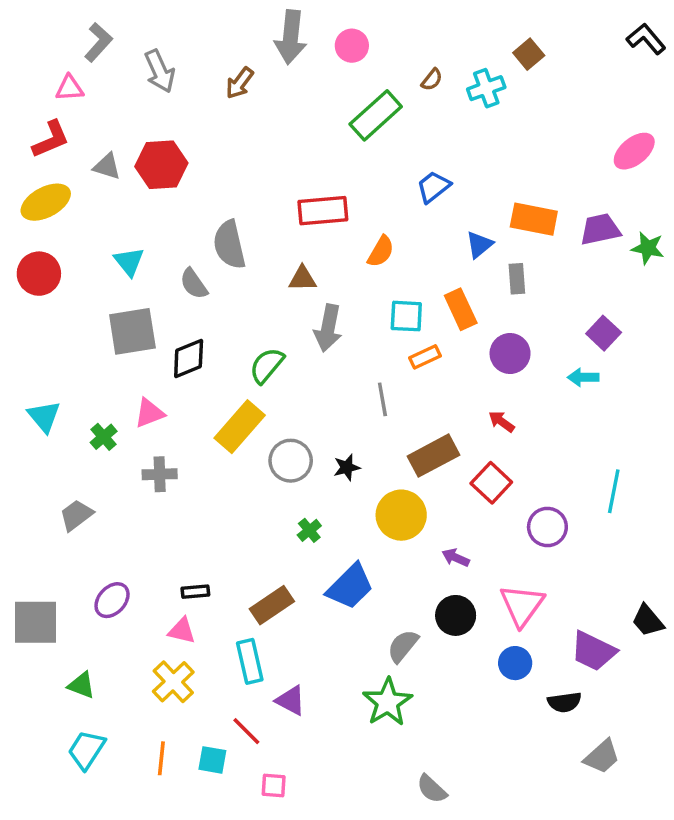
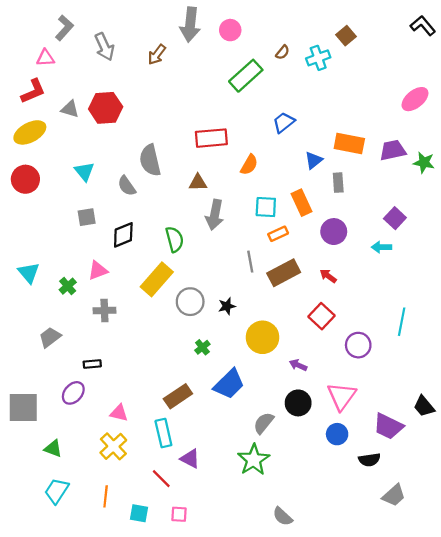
gray square: (132, 331) -> (87, 217), size x0.6
green semicircle: (267, 365) -> (175, 239), turned 125
brown rectangle: (433, 456) -> (284, 273), moved
black rectangle: (195, 592) -> (92, 364), moved
cyan square: (212, 760) -> (139, 513), moved

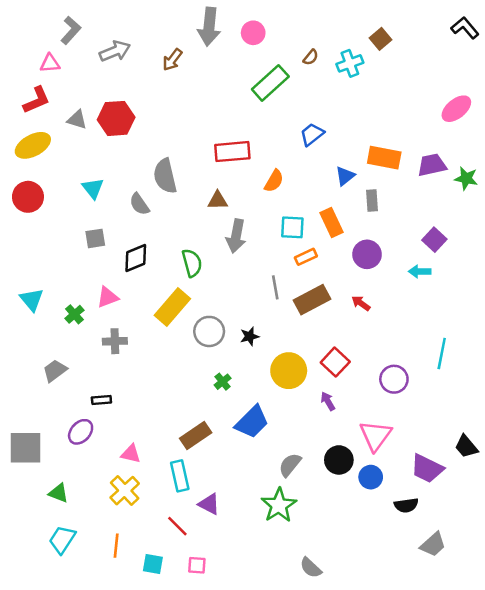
gray arrow: (104, 47) -> (115, 51), turned -88
red square: (321, 316) -> (335, 362), moved
purple arrow: (298, 365) -> (328, 401), turned 36
black circle: (298, 403) -> (339, 460), moved

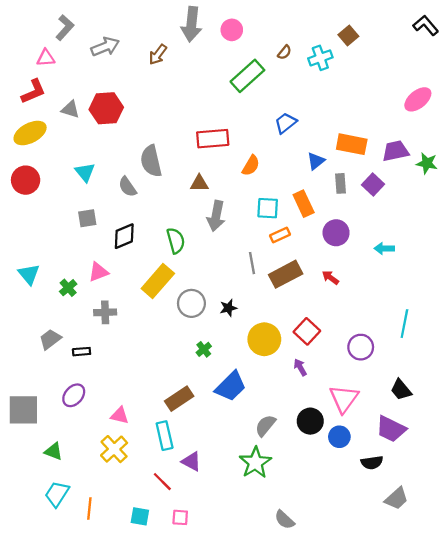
purple square: (434, 240) -> (373, 185), moved
black rectangle: (101, 400) -> (82, 352), moved
black trapezoid: (466, 447) -> (401, 390), moved
orange line: (116, 546) -> (89, 509), moved

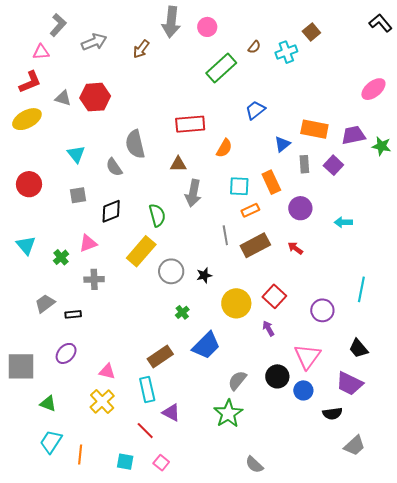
red circle: (26, 180) -> (29, 184), moved
pink square: (180, 517) -> (161, 463), turned 35

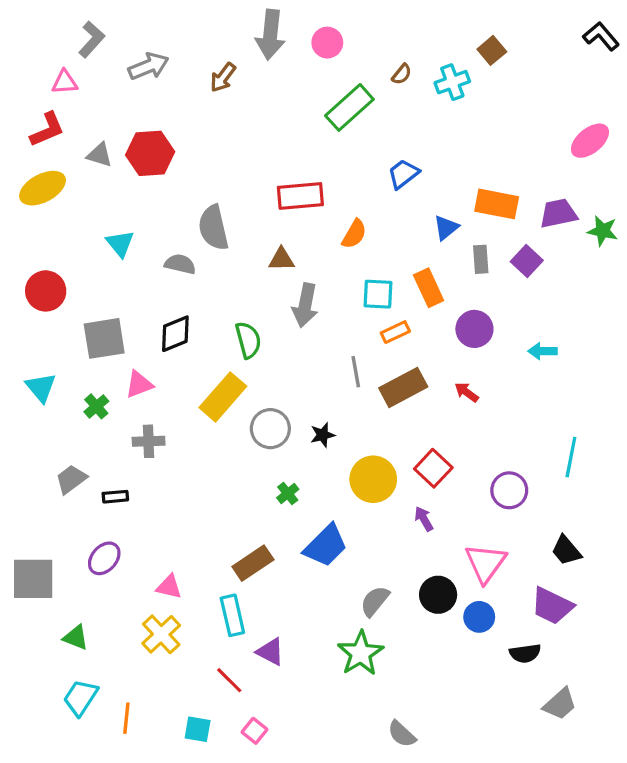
gray semicircle: (114, 167) -> (180, 264), turned 138
gray square: (78, 195) -> (104, 338), moved, size x1.6

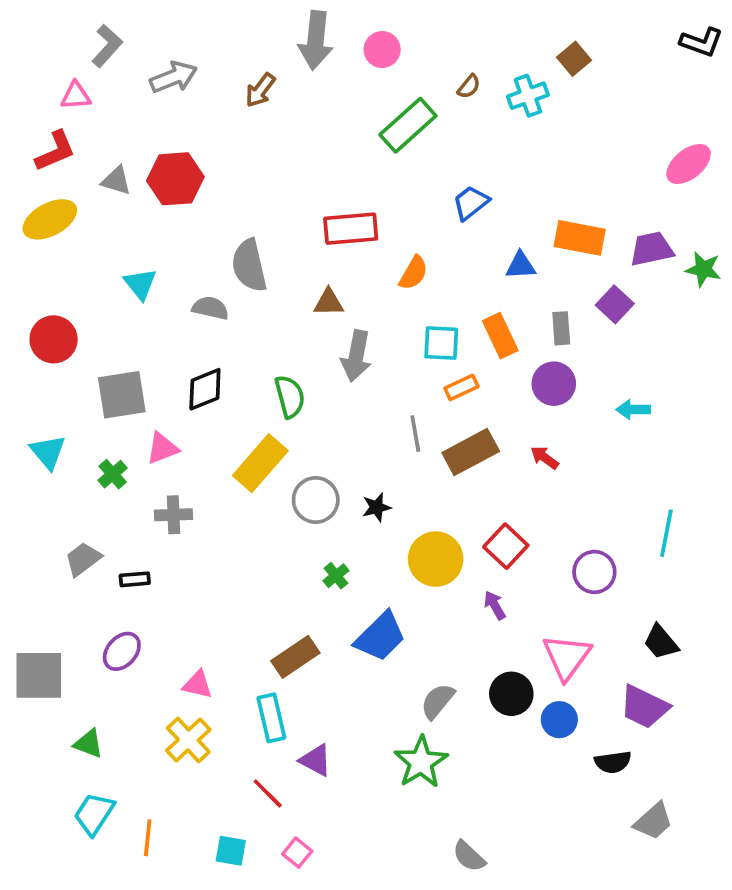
black L-shape: (601, 36) -> (701, 42), turned 150
blue triangle: (446, 228) -> (521, 266), turned 36
gray rectangle: (481, 259) -> (561, 328), moved

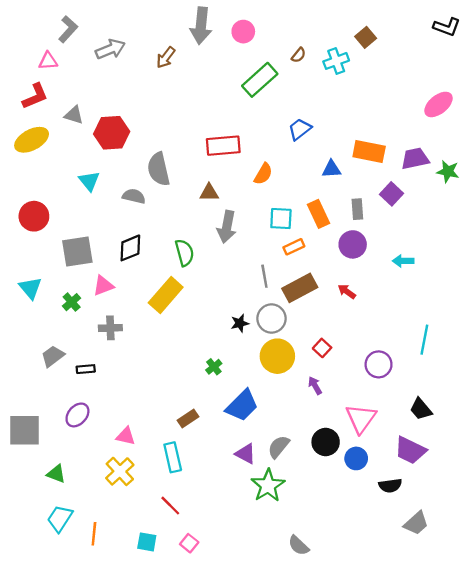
red hexagon: (175, 179) -> (112, 133), moved
gray circle: (316, 500) -> (271, 319), moved
red square: (506, 546) -> (322, 348), size x0.7
brown rectangle: (295, 657) -> (188, 418), size x0.7
purple triangle: (316, 760) -> (246, 454), moved

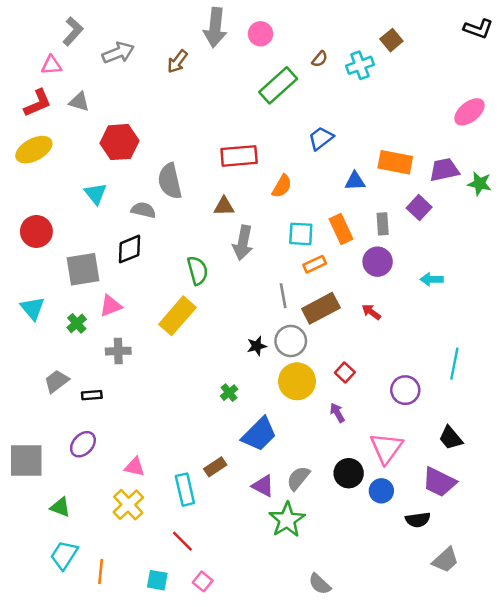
gray triangle: (74, 115) -> (79, 102), moved
black diamond: (130, 248) -> (130, 249), moved
brown rectangle: (188, 418) -> (215, 467), moved

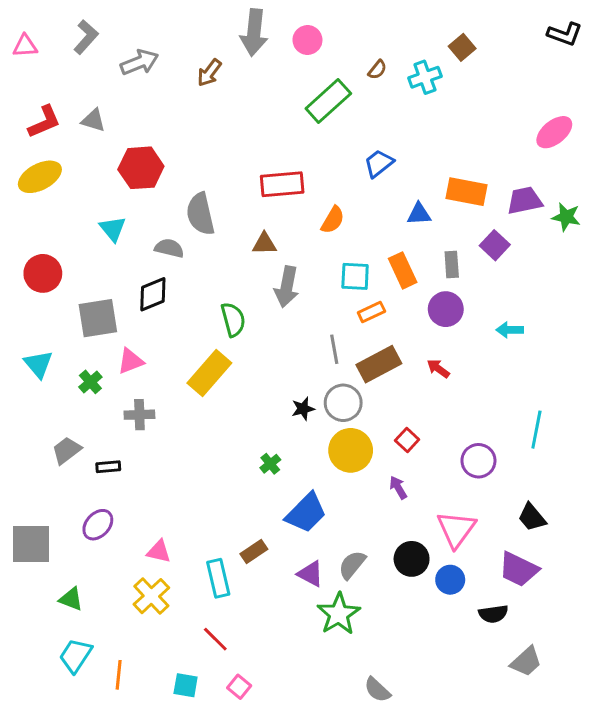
pink triangle: (51, 65) -> (25, 46), moved

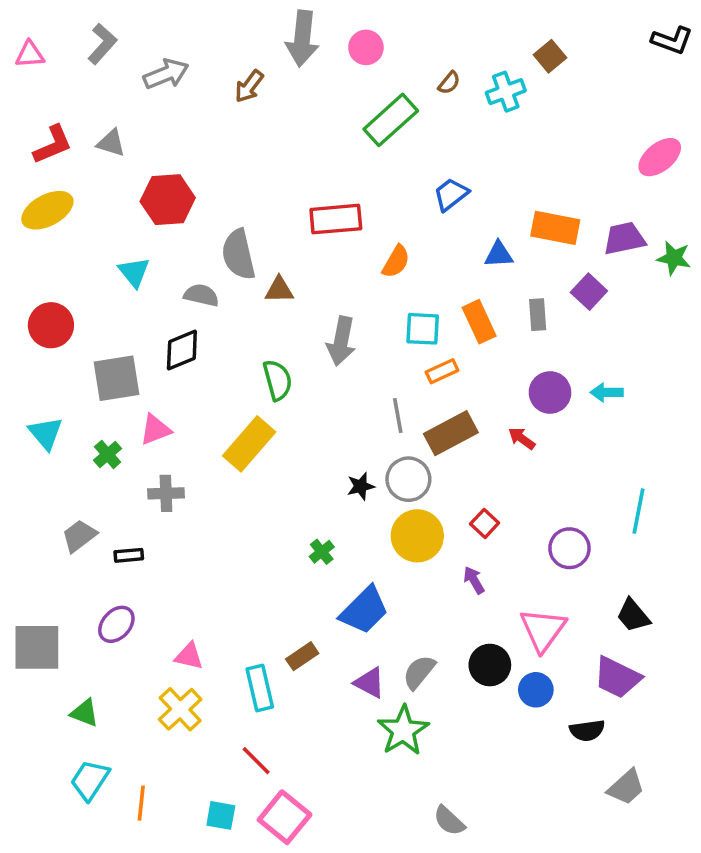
brown triangle: (264, 244) -> (279, 290), moved
purple circle: (446, 309) -> (550, 392), moved
pink square: (239, 687) -> (285, 817), size x1.8

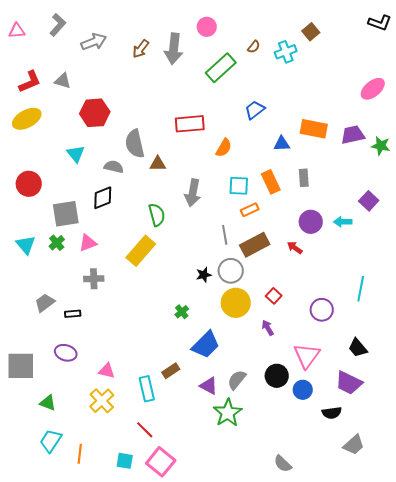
gray arrow: (302, 39) -> (174, 49), moved
purple square: (589, 292) -> (369, 201), moved
green cross: (108, 454) -> (57, 243), moved
purple ellipse: (116, 624) -> (66, 353), turned 65
gray semicircle: (449, 821) -> (283, 464), moved

